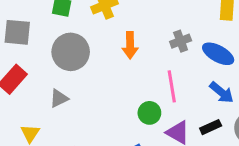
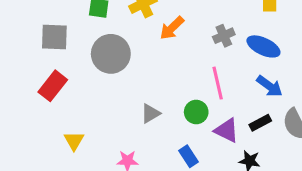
orange arrow: (130, 45) -> (172, 28), moved, turned 50
gray triangle: (59, 98) -> (150, 113), moved

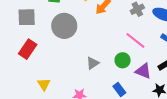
pink line: (218, 83) -> (135, 40), turned -35

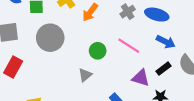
green circle: (123, 60) -> (98, 51), moved

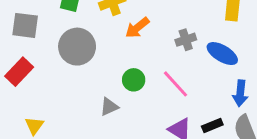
blue arrow: (166, 42) -> (240, 93), moved, turned 54

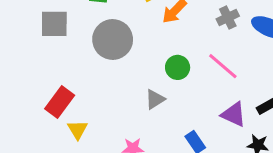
red rectangle: (19, 72) -> (60, 102), moved

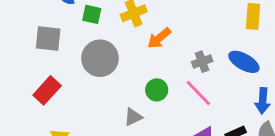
gray cross: (228, 18) -> (202, 62), moved
red rectangle: (60, 102) -> (47, 90), moved

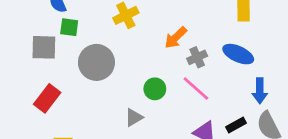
green square: (92, 14) -> (69, 27), moved
orange arrow: (159, 38) -> (176, 38), moved

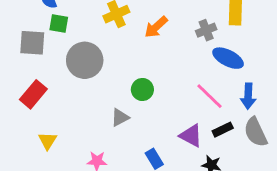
orange arrow: (176, 38) -> (156, 27), moved
gray cross: (197, 57) -> (206, 30), moved
pink line: (196, 88) -> (210, 96), moved

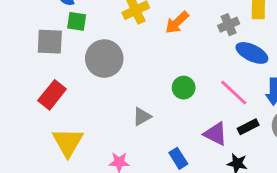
green circle: (142, 90) -> (184, 88), moved
yellow triangle: (47, 141) -> (68, 142), size x1.6

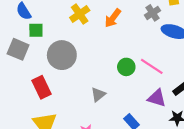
gray square: (50, 42) -> (18, 49), turned 30
pink line: (234, 93) -> (152, 66), moved
red rectangle: (52, 95) -> (41, 87), moved, turned -55

